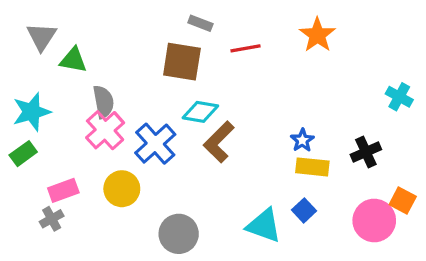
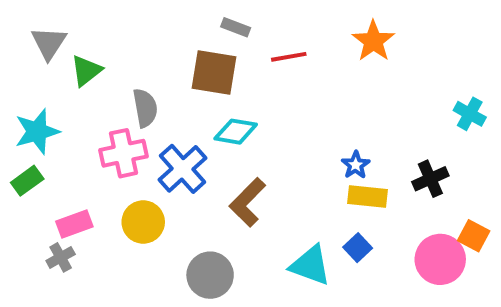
green triangle: (73, 60) -> (86, 71), turned -48
gray semicircle: (103, 102) -> (145, 108), moved
pink cross: (105, 130) -> (124, 153), turned 30
brown L-shape: (219, 142) -> (247, 202), moved

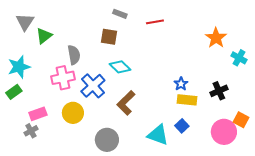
orange star: (373, 41) -> (216, 38), moved
red line: (289, 57) -> (155, 22), moved
brown square: (214, 73) -> (109, 37), size x0.7
cyan diamond: (236, 132) -> (120, 67), turned 35

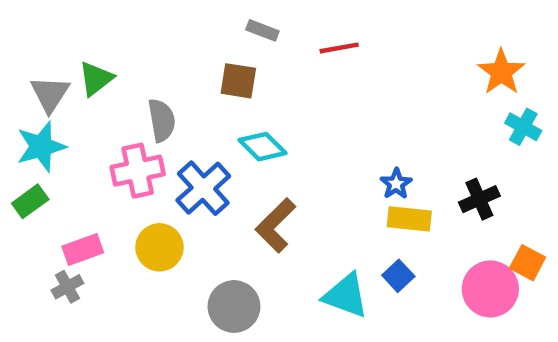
gray triangle: (25, 22) -> (50, 94), moved
orange star: (216, 38) -> (501, 72), moved

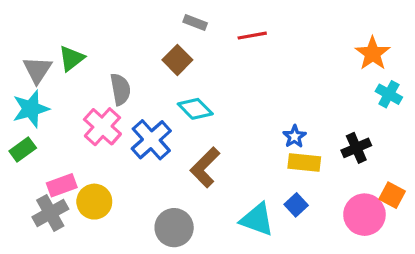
brown square: (238, 81) -> (177, 60), turned 36
pink cross: (138, 171) -> (102, 127), turned -36
yellow circle: (159, 247) -> (94, 202), moved
gray cross: (67, 287) -> (50, 213), size x1.5

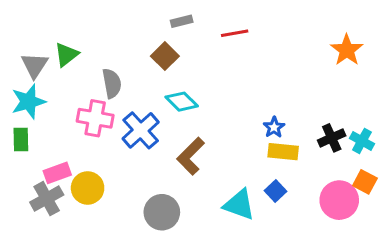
gray rectangle: (195, 23) -> (182, 21), turned -35
cyan cross: (389, 94) -> (362, 141), moved
pink cross: (102, 127) -> (95, 118), turned -32
green rectangle: (23, 150) -> (21, 139), turned -55

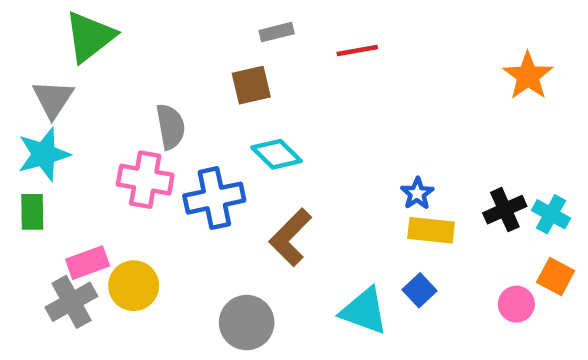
green triangle: (66, 55) -> (90, 37), moved, size x1.4
brown square: (165, 56) -> (251, 85), turned 32
blue cross: (141, 130) -> (214, 198), turned 30
pink circle: (339, 200) -> (516, 304), size x0.6

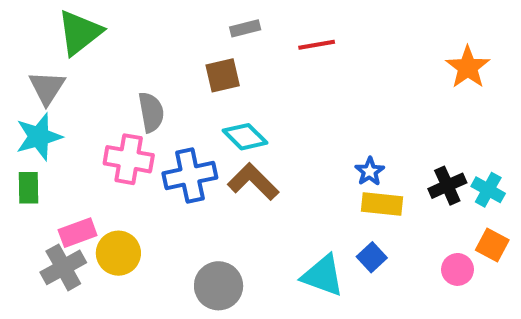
brown L-shape: (290, 237) -> (253, 182), moved, turned 90

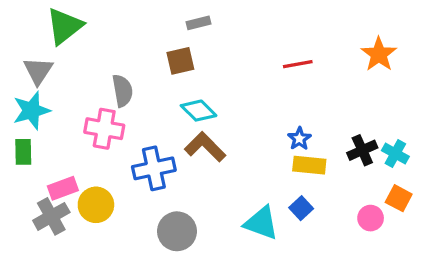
red line: (317, 45) -> (298, 64), moved
blue cross: (190, 175) -> (154, 168), moved

